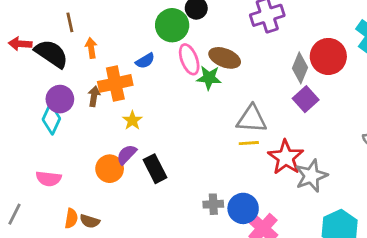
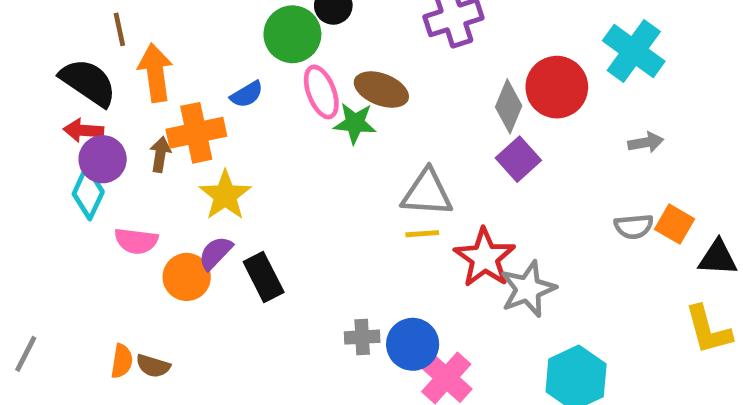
red arrow: (20, 44) -> (83, 130), moved
orange arrow: (91, 48) -> (155, 73), size x1.6
yellow star: (132, 120) -> (225, 195), size x1.5
pink semicircle: (49, 179) -> (136, 241), moved

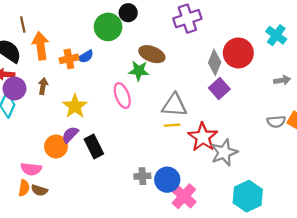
cyan cross: (634, 51) -> (276, 35), size x0.7
pink ellipse: (321, 92) -> (122, 96), moved
orange cross: (196, 133) -> (69, 59), moved, size x0.7
pink semicircle: (136, 241) -> (31, 169), moved

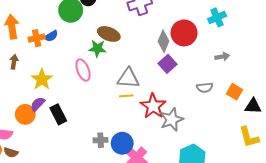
cyan cross: (276, 35) -> (217, 17), turned 30
gray semicircle: (276, 122) -> (205, 88), moved

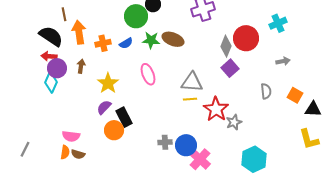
blue semicircle: (51, 36) -> (126, 43), moved
green star: (97, 48) -> (151, 40), moved
gray semicircle: (205, 88) -> (266, 91), turned -91
orange circle: (25, 114) -> (114, 130), moved
gray star: (172, 120) -> (234, 122), size x0.7

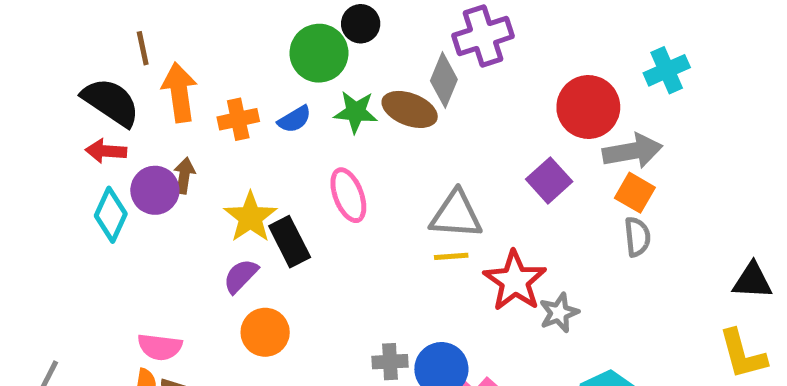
gray diamond: (226, 46) -> (444, 80), moved
gray arrow: (283, 61) -> (632, 151), moved, size x1.6
purple circle: (57, 68) -> (155, 190), moved
orange square: (295, 95) -> (635, 193), moved
black rectangle: (124, 117) -> (290, 242), moved

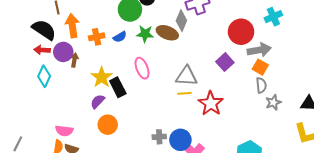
purple circle: (155, 190) -> (63, 52), moved
gray star: (559, 313) -> (273, 102), moved

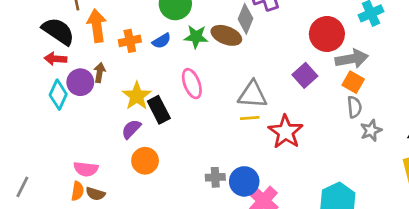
purple circle: (63, 52) -> (80, 82), moved

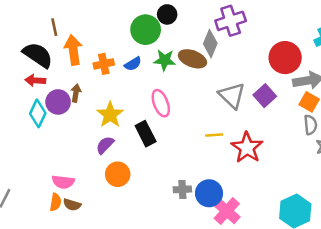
gray triangle: (252, 95) -> (232, 96), moved, turned 40
black rectangle: (159, 110) -> (146, 134), moved

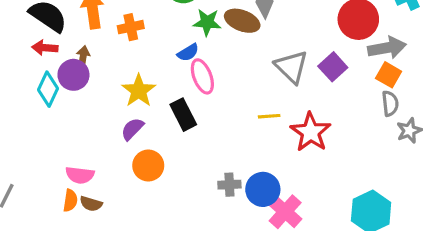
blue semicircle: (133, 64) -> (188, 53), moved
brown arrow: (76, 93) -> (83, 57), moved

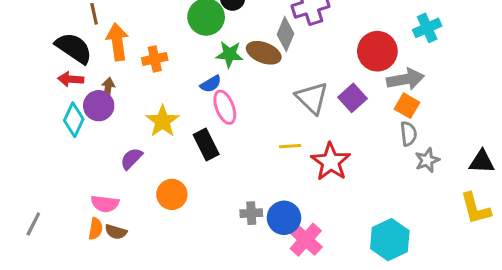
purple semicircle: (132, 129) -> (131, 159), moved

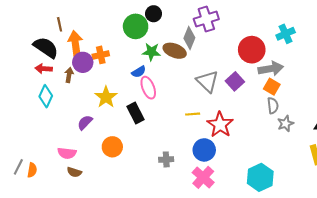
purple circle: (99, 106) -> (83, 62), moved
blue circle: (284, 218) -> (204, 150), moved
orange semicircle: (96, 229) -> (32, 170), moved

